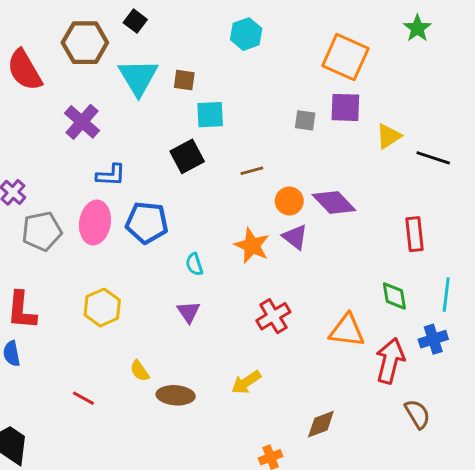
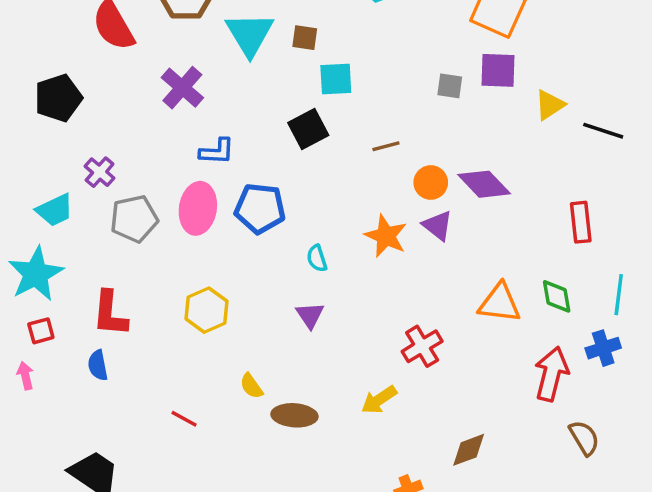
red cross: (273, 316) -> (422, 346), moved
orange triangle: (347, 331) -> (500, 303), moved

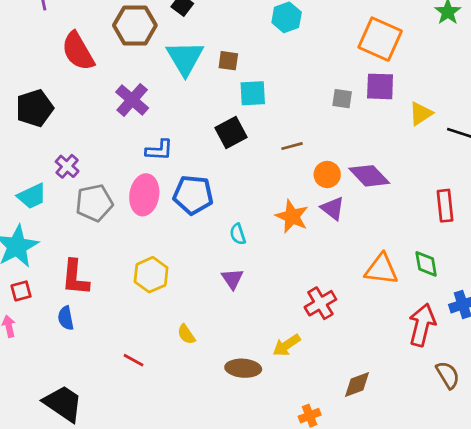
brown ellipse: (294, 415) -> (243, 368), moved

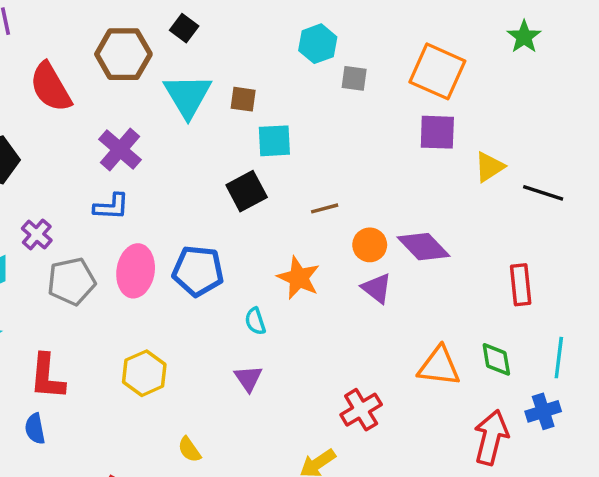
gray square: (342, 99) -> (354, 78), moved
blue L-shape: (159, 150) -> (111, 207), moved
orange star: (292, 216) -> (299, 278), moved

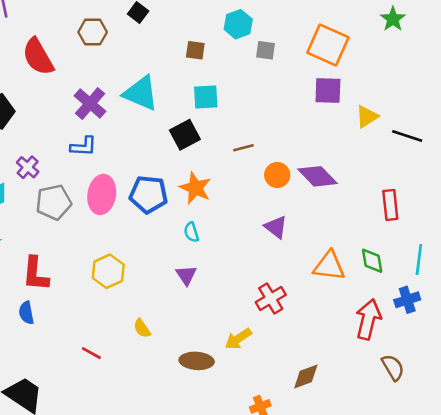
brown hexagon: (123, 54) -> (93, 32), size x0.7
cyan triangle: (188, 96) -> (141, 93), moved, turned -36
brown square: (243, 99) -> (195, 50), moved
orange star: (299, 278) -> (195, 188), moved
purple triangle: (377, 288) -> (276, 227), moved

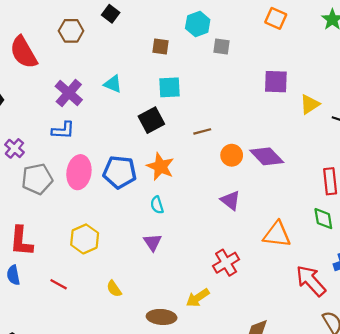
orange square: (328, 45) -> (276, 18), moved, size x0.6
cyan triangle: (141, 93) -> (113, 84), size x0.6
green diamond: (372, 261) -> (323, 219), moved
red arrow: (368, 319) -> (311, 281), turned -56
red line: (91, 353) -> (59, 284), moved

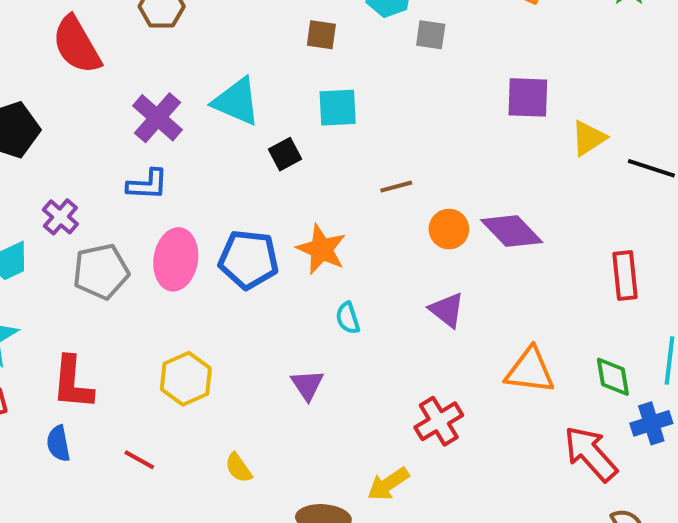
cyan triangle: (113, 84) -> (236, 102), size x1.5
black square: (151, 120) -> (285, 154), moved, size x0.7
cyan semicircle: (157, 205) -> (348, 318), moved
green diamond: (323, 219) -> (613, 377), moved

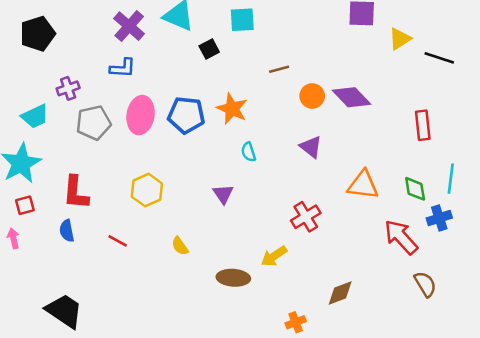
purple cross: (60, 217) -> (68, 88), turned 30

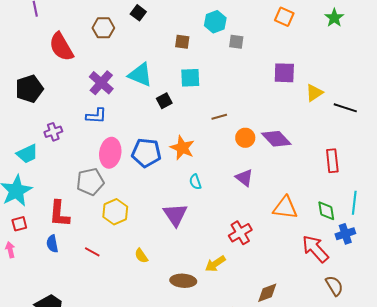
gray pentagon: (93, 123) -> (90, 182), moved
purple triangle: (223, 194) -> (175, 215), size x1.5

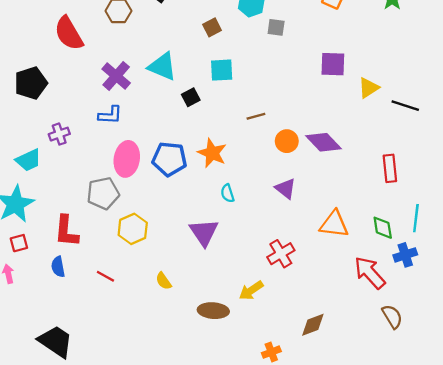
brown square: (182, 42) -> (212, 27), turned -35

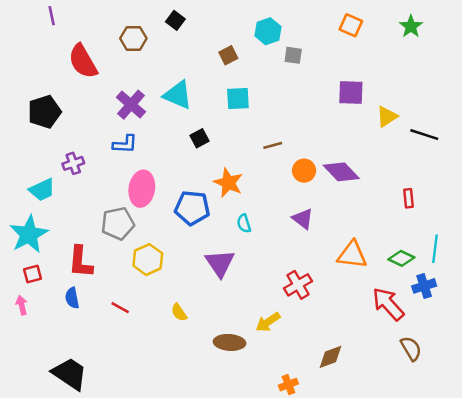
black square: (191, 97) -> (199, 138), moved
blue pentagon: (169, 159) -> (192, 208), moved
red rectangle: (390, 168) -> (409, 198), size x0.7
green diamond: (383, 228) -> (401, 258), turned -55

